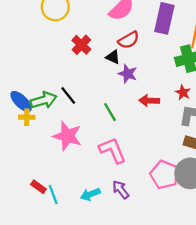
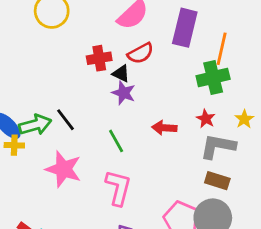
red cross: (81, 45) -> (99, 58), moved, turned 36
purple star: (128, 74) -> (124, 93), moved
pink L-shape: (112, 150) -> (118, 188), turned 36

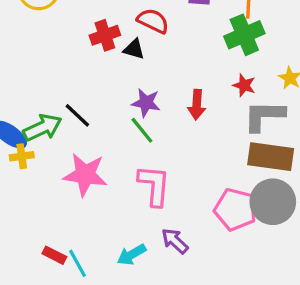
red semicircle: (141, 53) -> (153, 21), turned -116
purple star: (124, 93) -> (146, 103), moved
red arrow: (164, 128) -> (197, 105), turned -80
brown rectangle: (217, 181) -> (271, 157), size x1.5

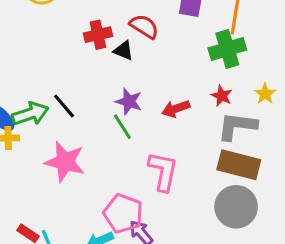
red arrow: (197, 105) -> (176, 109), turned 60
pink L-shape: (154, 185) -> (163, 171), moved
pink pentagon: (235, 209) -> (123, 213), moved

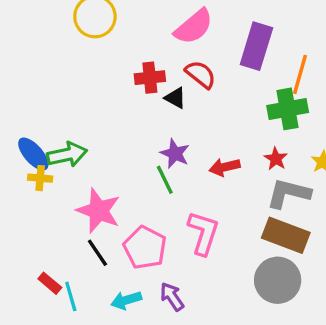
black line: (64, 106) -> (97, 253), moved
pink pentagon: (123, 213) -> (145, 248), moved

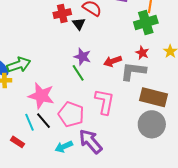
black triangle: (175, 98) -> (79, 24), turned 32
gray L-shape: (289, 193) -> (133, 71), moved
cyan line: (71, 296) -> (30, 122), moved
purple arrow: (172, 297) -> (91, 141), size x1.5

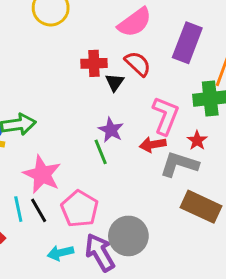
pink L-shape: (105, 102) -> (166, 116), moved
gray circle: (152, 124) -> (128, 236), moved

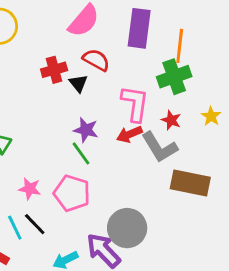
gray L-shape: (179, 164) -> (159, 147), turned -126
pink star: (42, 174) -> (30, 189), size x0.6
pink pentagon: (80, 209) -> (72, 193), moved

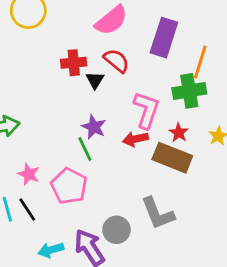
gray L-shape: (159, 147) -> (158, 213), moved
brown rectangle: (190, 183) -> (172, 158), moved
gray circle: (127, 228) -> (116, 230), size x0.7

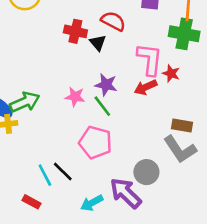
red cross: (74, 63) -> (75, 31), turned 30
green cross: (189, 91) -> (184, 34), turned 32
red star: (179, 133) -> (171, 73), moved
brown rectangle: (172, 158) -> (182, 126), moved, size x0.6
pink star: (29, 174) -> (75, 97), moved

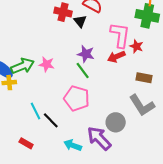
pink star: (75, 97) -> (47, 64), moved
brown rectangle: (182, 126) -> (144, 78), moved
cyan line: (45, 175) -> (36, 111), moved
cyan arrow: (92, 203) -> (73, 145), turned 48

